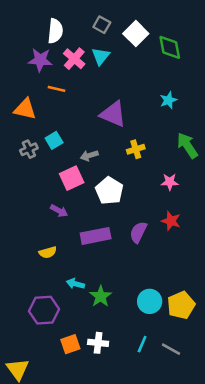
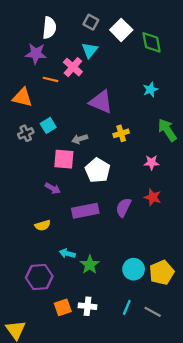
pink cross: (74, 59) -> (73, 67), moved
pink square: (72, 178) -> (64, 159), turned 30

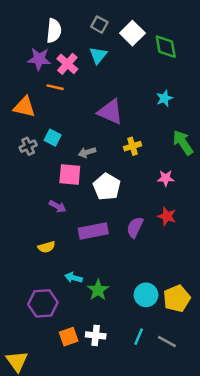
pink cross: (73, 67) -> (67, 64), moved
cyan square: (48, 125) -> (53, 138), turned -32

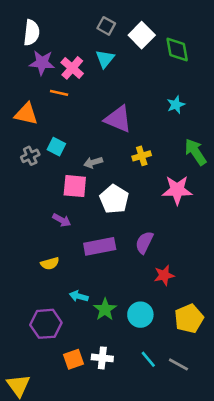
white semicircle: (54, 31) -> (31, 33), moved
pink star: (166, 178) -> (177, 190), size x1.6
red star: (167, 216) -> (164, 275), moved, turned -30
cyan circle: (146, 295) -> (140, 315), moved
cyan line: (139, 337) -> (148, 359), turned -63

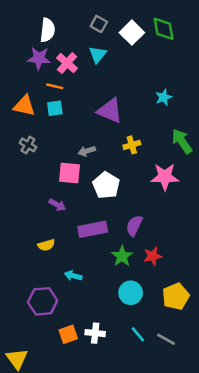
white semicircle: (31, 33) -> (48, 30), moved
green diamond: (177, 50) -> (164, 29), moved
cyan square: (56, 147) -> (55, 108), moved, turned -35
gray cross: (30, 156) -> (28, 145), turned -35
green star: (105, 309) -> (122, 256), moved

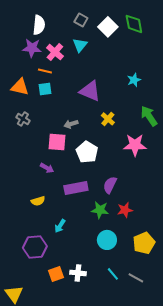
yellow cross: (132, 145) -> (108, 119), turned -32
green star: (122, 256) -> (100, 210), turned -30
cyan arrow: (73, 276) -> (60, 226), turned -72

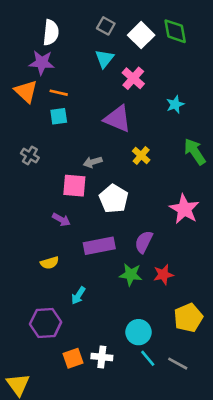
pink cross: (55, 52) -> (133, 78), moved
orange triangle: (20, 87) -> (26, 91), moved, turned 30
pink star: (135, 145) -> (184, 209), moved, turned 30
cyan circle: (107, 240) -> (138, 332), moved

